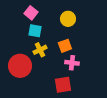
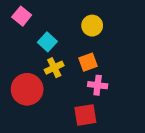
pink square: (31, 13) -> (22, 16), moved
cyan square: (35, 31) -> (47, 42), turned 32

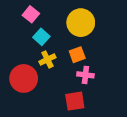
pink square: (22, 16) -> (31, 14), moved
yellow circle: (92, 26) -> (81, 23), size x1.5

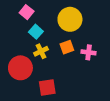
pink cross: (85, 75) -> (89, 52), moved
red square: (75, 101) -> (47, 87), moved

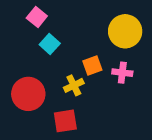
yellow circle: (70, 19) -> (125, 31), moved
yellow cross: (41, 51) -> (74, 85), moved

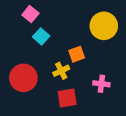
pink cross: (122, 73) -> (101, 84), moved
red square: (65, 121) -> (67, 98), moved

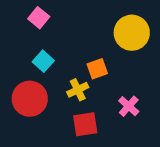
cyan square: (41, 36) -> (43, 61), moved
pink cross: (101, 84) -> (129, 106), turned 35

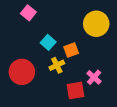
cyan square: (43, 61) -> (48, 42), moved
red square: (85, 124) -> (75, 90), moved

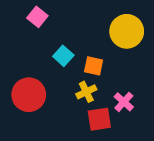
orange square: (71, 50) -> (94, 66), turned 32
yellow cross: (57, 65) -> (86, 92), moved

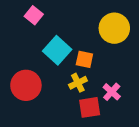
cyan square: (63, 56) -> (57, 50), size x1.5

